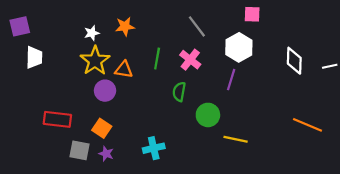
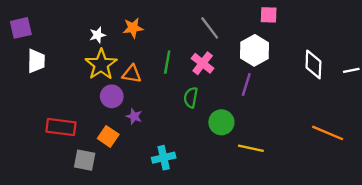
purple star: (106, 154) -> (134, 116), moved

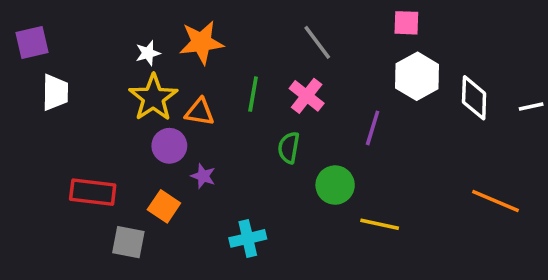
orange star: (133, 28) -> (201, 42), size x1.4
white hexagon: (254, 50) -> (417, 76), moved

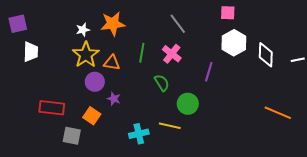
green semicircle: (289, 148) -> (162, 83), turned 138
yellow line: (380, 224) -> (170, 126), moved

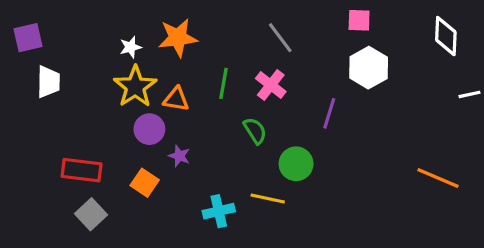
white diamond: (266, 55) -> (446, 36), moved
gray square: (72, 136) -> (91, 214), moved, turned 36

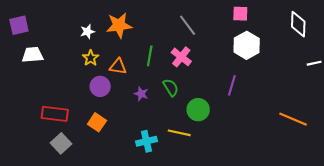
white trapezoid: (48, 82) -> (33, 55), turned -95
yellow star: (135, 87) -> (91, 58), size x0.6
purple line: (329, 113) -> (232, 85), moved
purple star: (179, 156) -> (141, 94), moved

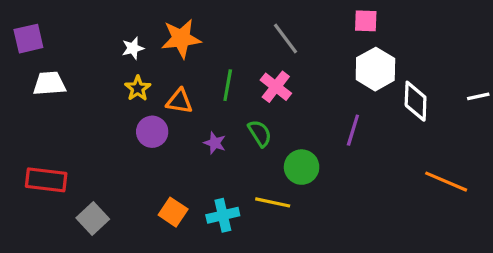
white diamond: (298, 24) -> (416, 101), moved
red rectangle: (55, 114) -> (46, 180), moved
orange square: (97, 122) -> (173, 212), moved

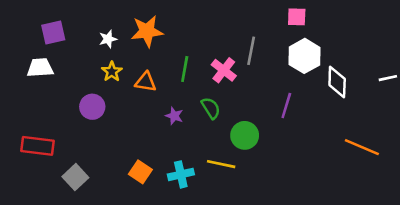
purple square: (28, 39) -> (53, 33), moved
gray line: (285, 39) -> (251, 51), moved, turned 48
purple circle: (152, 132) -> (92, 107), moved

